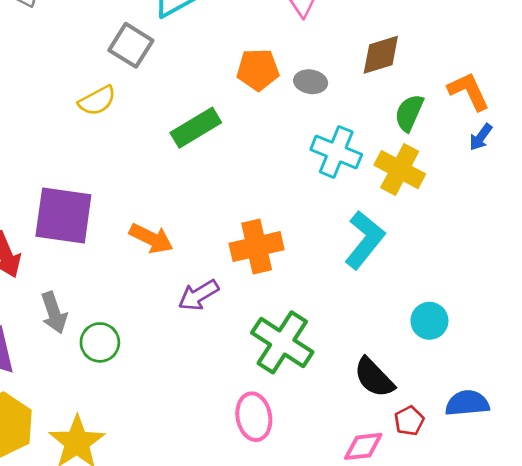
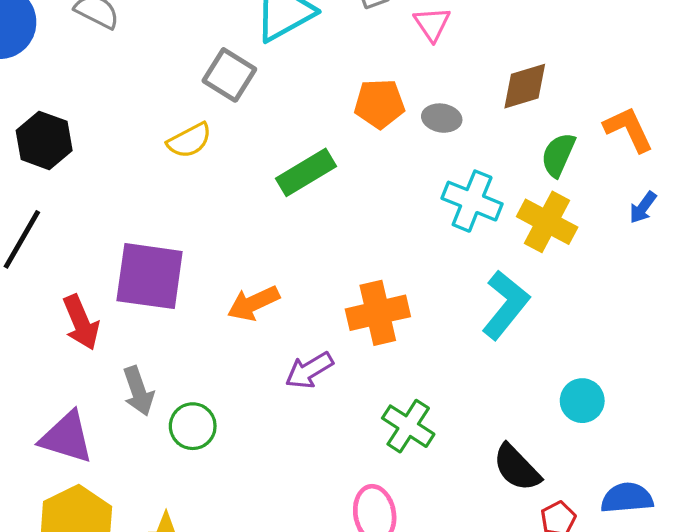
blue arrow: (481, 137) -> (643, 207), moved
orange arrow: (151, 238) -> (253, 303), turned 129
green cross: (282, 342) -> (408, 426), size x0.7

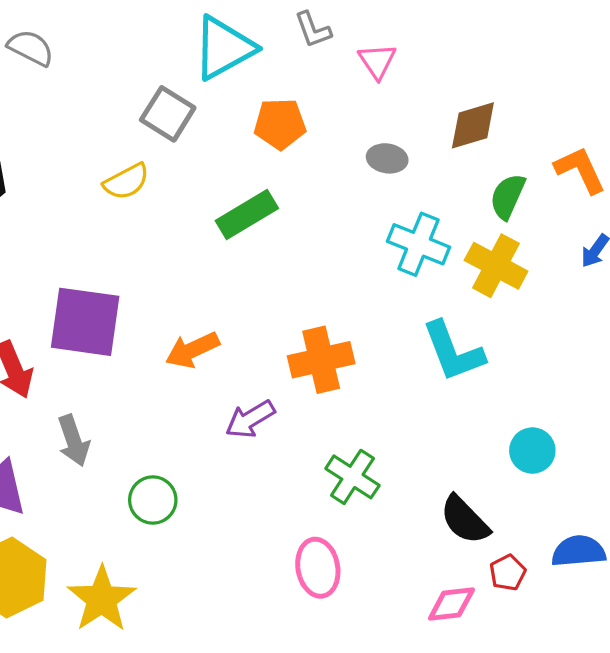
orange pentagon: (379, 104) -> (280, 124), moved
cyan L-shape: (506, 305) -> (453, 352), turned 120
green circle: (193, 426) -> (153, 500), moved

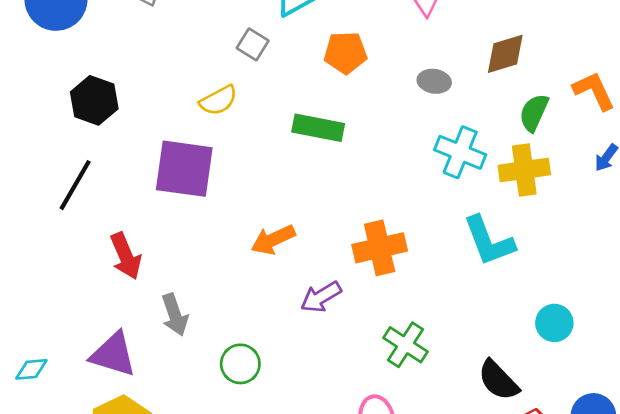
gray square: (168, 114) -> (253, 44), size x0.7
green rectangle: (247, 215) -> (318, 128), turned 42
yellow cross: (496, 266) -> (524, 170), turned -36
purple square: (85, 322) -> (184, 169), moved

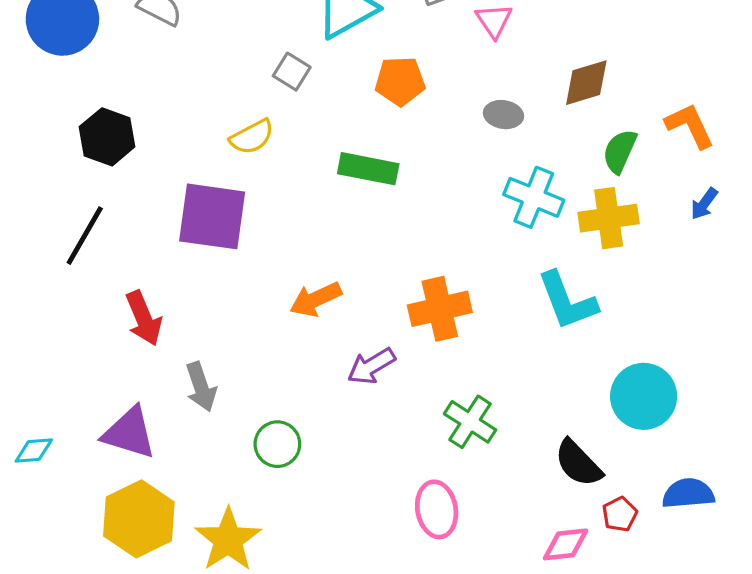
cyan circle: (554, 323) -> (644, 396), size x1.5

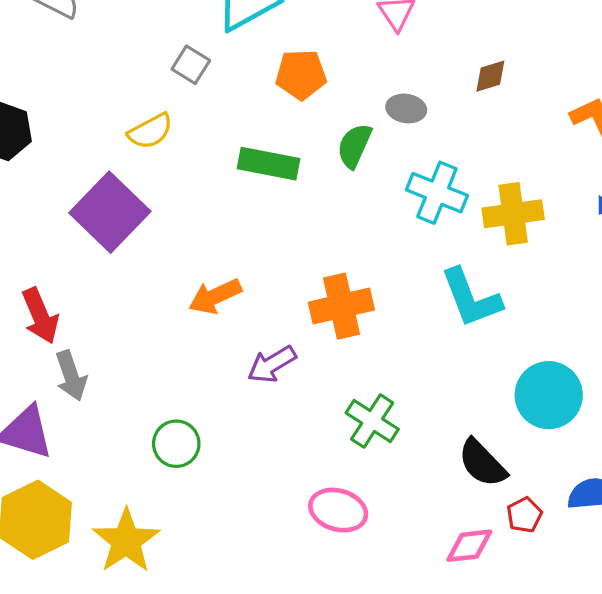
brown diamond: (586, 83) -> (490, 76), size x0.7
green semicircle: (620, 151) -> (354, 146), moved
purple square: (212, 216) -> (110, 212), turned 36
gray arrow: (201, 387) -> (71, 376), moved
pink ellipse: (437, 509) -> (338, 510), turned -64

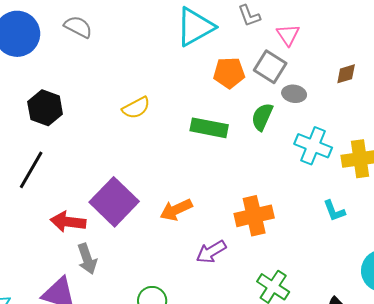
gray square: (191, 65) -> (270, 67), moved, size x1.4
purple square: (110, 212) -> (114, 202), moved
cyan L-shape: (471, 298) -> (334, 211), size x0.6
red arrow: (40, 316) -> (68, 222), turned 120

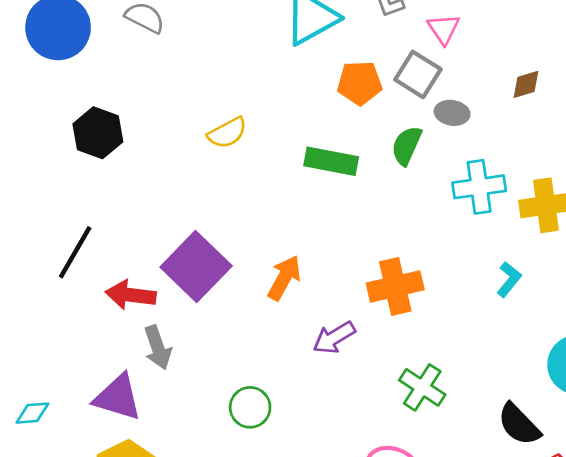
cyan cross: (313, 146) -> (479, 187), turned -30
black line: (31, 170) -> (75, 252), moved
orange arrow: (176, 210) -> (284, 278), turned 144
cyan L-shape: (334, 211) -> (509, 279), turned -120

